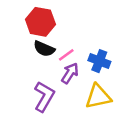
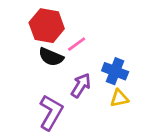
pink line: (66, 55) -> (77, 44), moved
yellow triangle: (98, 97) -> (119, 98), moved, size x0.6

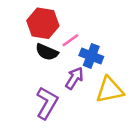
blue cross: (115, 71) -> (91, 56), moved
yellow triangle: (119, 98) -> (110, 90), size x1.6

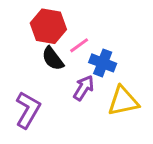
black semicircle: (47, 52) -> (53, 59), turned 30
purple L-shape: (47, 103) -> (28, 110), moved

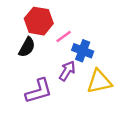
black semicircle: (53, 59) -> (27, 47), moved, turned -114
purple L-shape: (28, 110) -> (39, 91), moved, turned 44

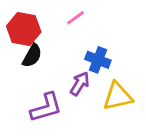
red hexagon: (39, 21) -> (24, 29), moved
pink line: (64, 36) -> (76, 18), moved

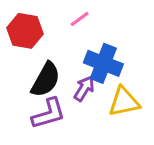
black semicircle: (32, 56) -> (46, 80), moved, size x1.4
blue cross: (98, 60) -> (103, 63), size x1.4

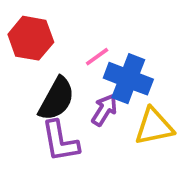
pink line: (80, 19) -> (97, 57), moved
purple L-shape: (49, 114) -> (60, 141), turned 96

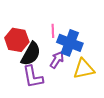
red hexagon: (31, 38) -> (17, 40), moved
pink line: (97, 57) -> (53, 31), turned -56

